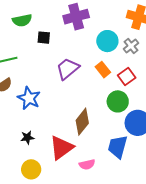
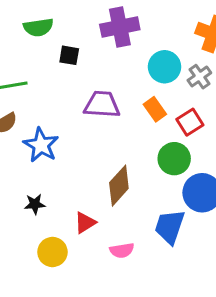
purple trapezoid: (68, 69) -> (102, 104), turned 40
red triangle: (61, 148) -> (85, 223), size x0.6
yellow circle: (31, 169) -> (52, 252), moved

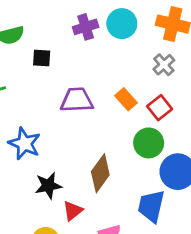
purple cross: (120, 27) -> (86, 27), size x0.7
cyan circle: (165, 67) -> (122, 24), moved
black star: (35, 204) -> (48, 186), moved, size x1.4

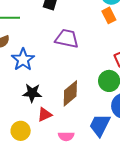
orange rectangle: (126, 99) -> (109, 15), moved

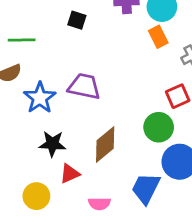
purple trapezoid: (67, 39) -> (84, 86), moved

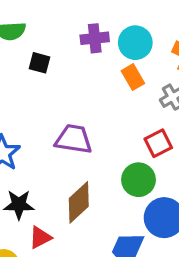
purple trapezoid: (84, 86) -> (74, 139), moved

